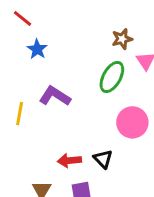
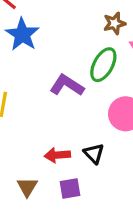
blue star: (37, 49) -> (22, 34), size x1.5
purple L-shape: (55, 96) -> (67, 85), moved

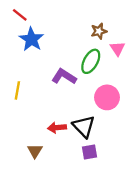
black triangle: (94, 154) -> (84, 126), size x1.5
purple square: (70, 188) -> (90, 152), moved

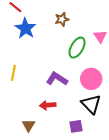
brown star: (99, 31) -> (62, 19), moved
purple L-shape: (64, 76) -> (57, 79), moved
black triangle: (84, 126) -> (91, 104), moved

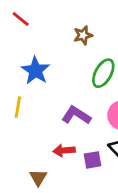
blue star: (25, 28) -> (36, 70), moved
purple square: (76, 126) -> (92, 160), moved

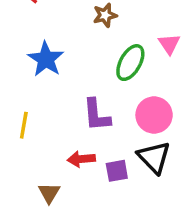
yellow line: (18, 107) -> (24, 125), moved
purple L-shape: (76, 115) -> (97, 115), turned -128

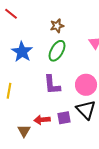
green ellipse: (130, 63) -> (57, 51), moved
red arrow: (81, 159) -> (42, 120), moved

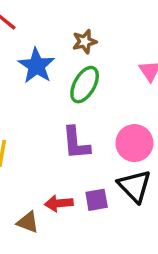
blue star: (22, 52) -> (36, 66), moved
brown triangle: (24, 131) -> (28, 222), turned -40

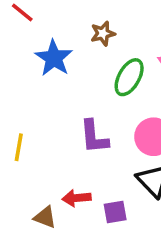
green ellipse: (85, 85) -> (129, 77), moved
purple square: (97, 200) -> (115, 212), moved

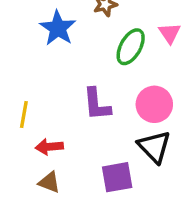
red arrow: (77, 198) -> (49, 147), moved
purple square: (115, 212) -> (117, 177), size x1.4

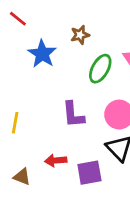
red arrow: (49, 147) -> (56, 160), moved
brown triangle: (49, 182) -> (22, 177), moved

